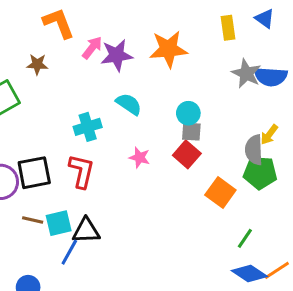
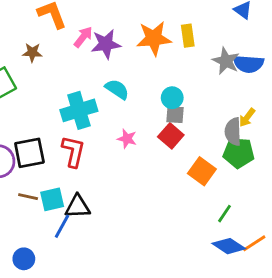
yellow rectangle: (228, 28) -> (188, 36), moved
cyan cross: (88, 127) -> (79, 110), size x1.4

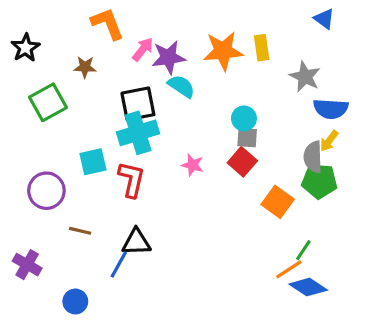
blue semicircle: (249, 64) -> (331, 109), moved
cyan semicircle: (117, 89) -> (181, 86), moved
black square: (29, 153) -> (138, 104), moved
cyan square: (52, 199) -> (93, 162), moved
orange line: (254, 243) -> (289, 269), moved

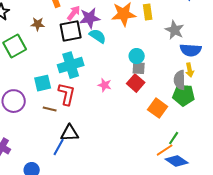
black square: (138, 104) -> (71, 31), moved
yellow arrow: (329, 141) -> (190, 70), turned -48
brown line: (80, 231) -> (50, 109), moved

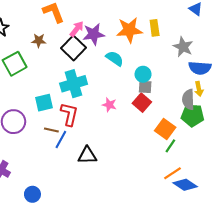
black square: (71, 31) -> (74, 48), turned -35
cyan semicircle: (98, 36) -> (115, 58), moved
black triangle: (70, 133) -> (87, 155), moved
green line: (174, 138) -> (170, 146), moved
blue line: (59, 147) -> (61, 140), moved

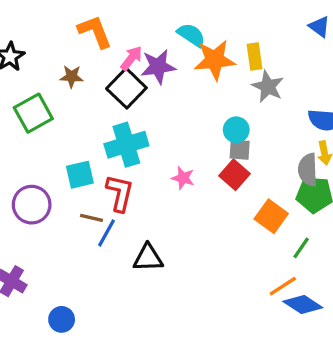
gray star: (183, 47) -> (268, 87), moved
cyan semicircle: (115, 58) -> (191, 35), moved
green line: (170, 146) -> (301, 248), moved

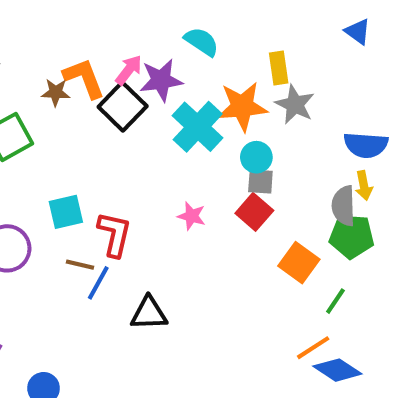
orange L-shape: (95, 32) -> (84, 78), moved
orange star: (215, 60) -> (242, 107), moved
cyan cross: (126, 145) -> (198, 127), moved, turned -30

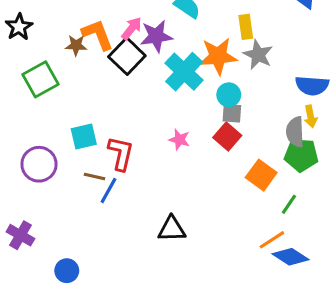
black triangle: (149, 313) -> (172, 229), moved

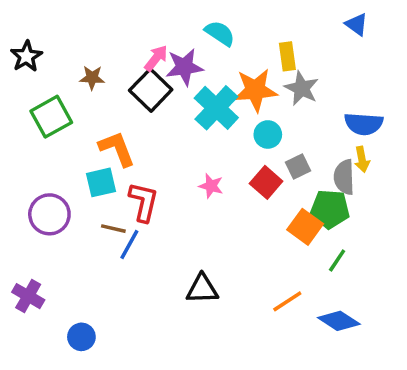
orange L-shape: (98, 35) -> (117, 149), moved
gray square: (232, 113) -> (298, 166), moved, turned -30
green pentagon: (301, 155) -> (330, 209), moved
orange line: (272, 240) -> (287, 301), moved

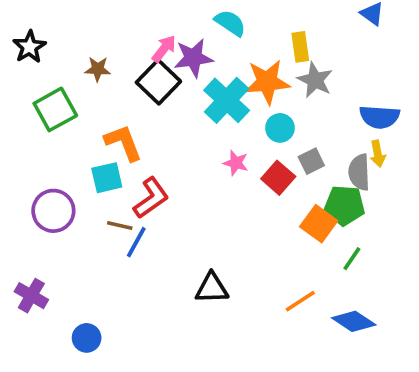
pink star: (211, 186) -> (236, 163), moved
red L-shape: (144, 202) -> (151, 198), turned 42

